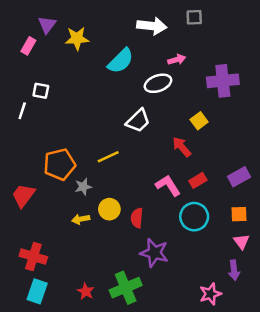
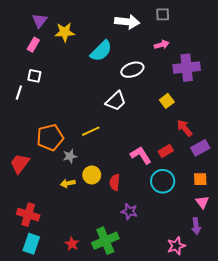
pink rectangle: (28, 46) -> (33, 45), moved
pink arrow: (177, 60) -> (162, 45), moved
red arrow: (182, 147) -> (185, 128), moved
purple star: (154, 253) -> (129, 211), size x0.7

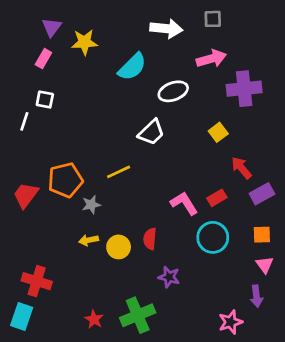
pink arrow: (162, 45) -> (211, 59), size x1.5
red trapezoid: (20, 164) -> (26, 195), moved
yellow circle: (92, 175) -> (119, 247), moved
cyan rectangle: (31, 244) -> (22, 317), moved

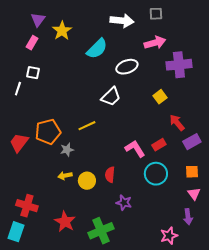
yellow star: (84, 42) -> (62, 31), turned -30
red star: (94, 319) -> (65, 222), moved, size x1.5

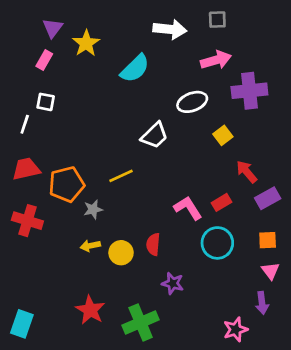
white ellipse: (127, 67) -> (192, 102), moved
red trapezoid: (19, 143) -> (26, 169), moved, turned 40
red cross: (27, 206) -> (27, 221), moved

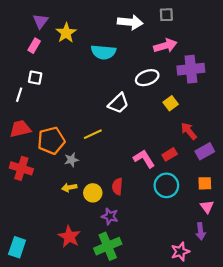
cyan semicircle: (135, 68) -> (103, 52), turned 50
purple star: (173, 283) -> (110, 216), moved

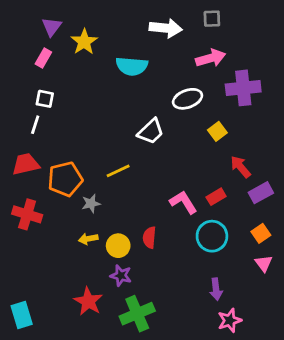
white line: (19, 95) -> (35, 125), moved
orange square: (205, 183) -> (261, 233), turned -32
purple star: (110, 216) -> (121, 276), moved
purple arrow: (201, 231) -> (216, 289), moved
cyan rectangle: (17, 247) -> (22, 315), turned -36

